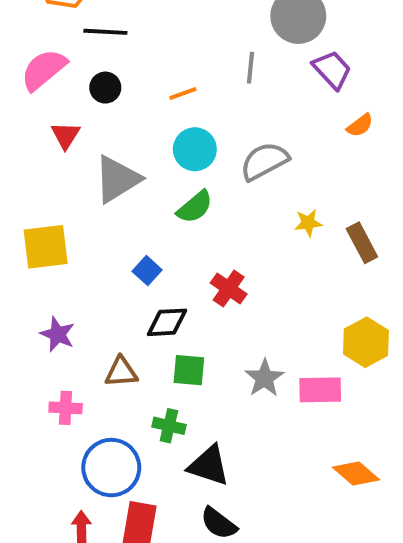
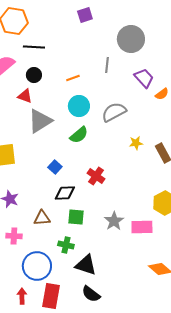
purple trapezoid: (332, 70) -> (144, 78), moved
red triangle: (66, 135) -> (25, 96), moved, turned -42

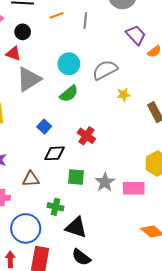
gray line: (107, 65) -> (85, 21), moved
orange line: (73, 78) -> (57, 15), moved
yellow star: (136, 143) -> (123, 95), moved
green square: (76, 217) -> (76, 177), moved

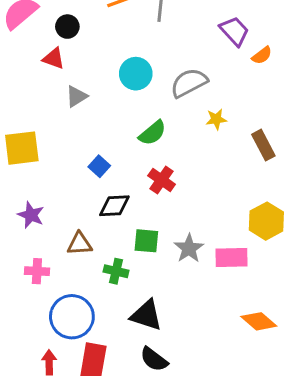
gray triangle: (29, 79) -> (76, 96), size x0.6
green semicircle: (69, 94) -> (152, 133), moved
green cross: (56, 207) -> (116, 271), moved

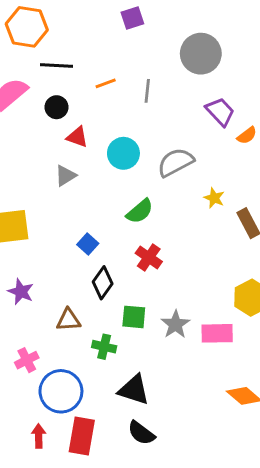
red triangle: (54, 58) -> (77, 137), moved
yellow star: (216, 119) -> (214, 198), moved, turned 30
black diamond: (114, 206) -> (103, 283), turned -52
pink cross: (37, 271) -> (27, 360), moved, turned -30

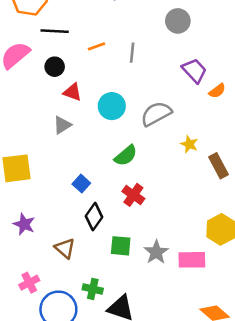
gray circle: (201, 54) -> (178, 21), size x0.7
brown triangle: (68, 320) -> (65, 248), turned 45
green cross: (104, 347) -> (93, 289), moved

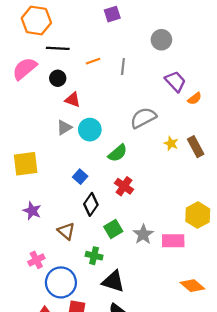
cyan circle: (112, 106) -> (90, 130), moved
brown rectangle: (218, 166) -> (196, 147), moved
green square: (121, 246) -> (113, 229), turned -36
green cross: (93, 289) -> (94, 256), moved

